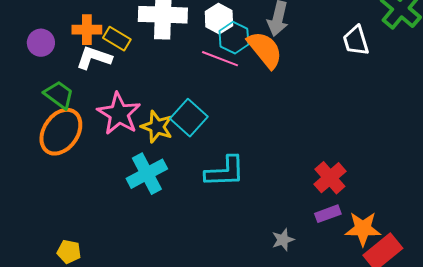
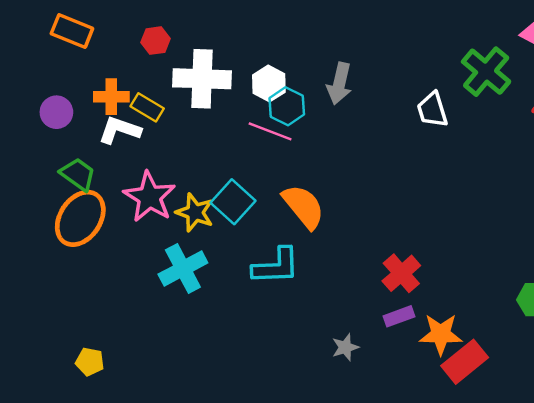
orange semicircle: (265, 50) -> (303, 206), moved

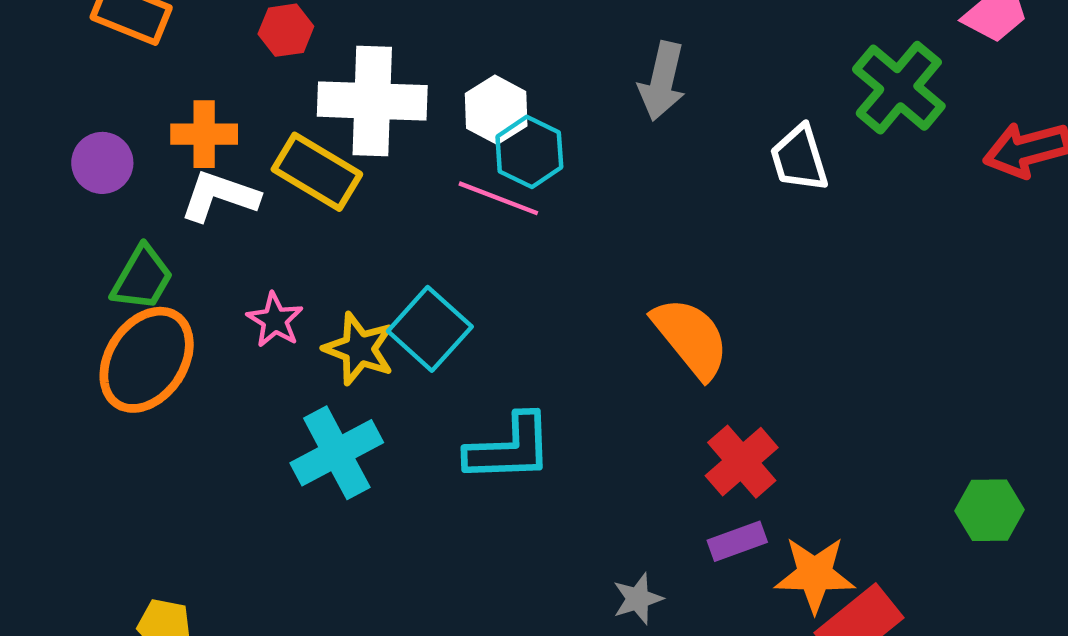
gray arrow: (339, 84) -> (662, 81), moved
yellow rectangle: (147, 107) -> (317, 172), moved, size x1.4
green trapezoid: (78, 174) -> (142, 278), turned 84
pink star: (150, 197) -> (275, 320), size x0.6
orange semicircle: (303, 206) -> (691, 338), moved

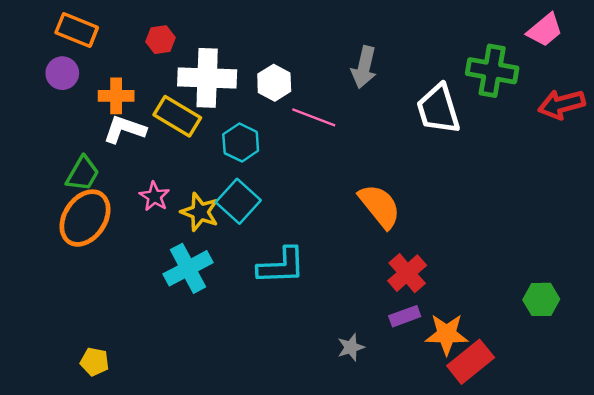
green cross: (899, 88) -> (492, 71), turned -30
cyan hexagon: (529, 152) -> (241, 143), moved
white trapezoid: (799, 158) -> (438, 109), size x1.4
purple circle: (102, 163) -> (62, 73), moved
pink line: (498, 198) -> (314, 117), moved

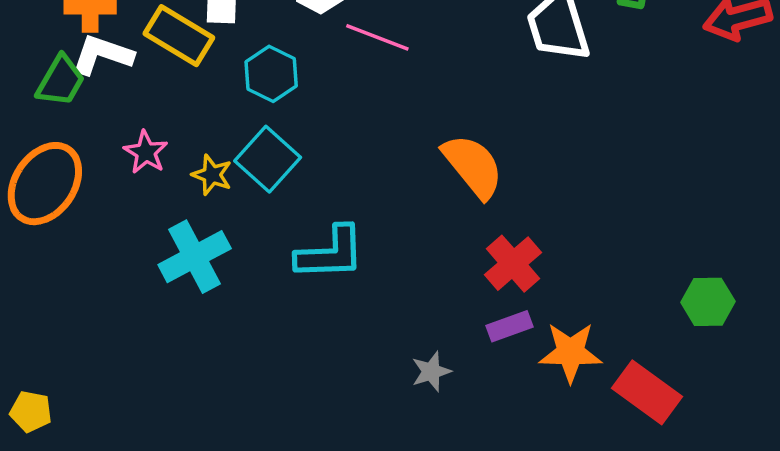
green trapezoid: (83, 174) -> (61, 81), moved
yellow star: (200, 212) -> (212, 175), size x0.7
yellow pentagon: (95, 362) -> (31, 412), moved
red rectangle: (471, 362) -> (647, 392), moved, turned 75

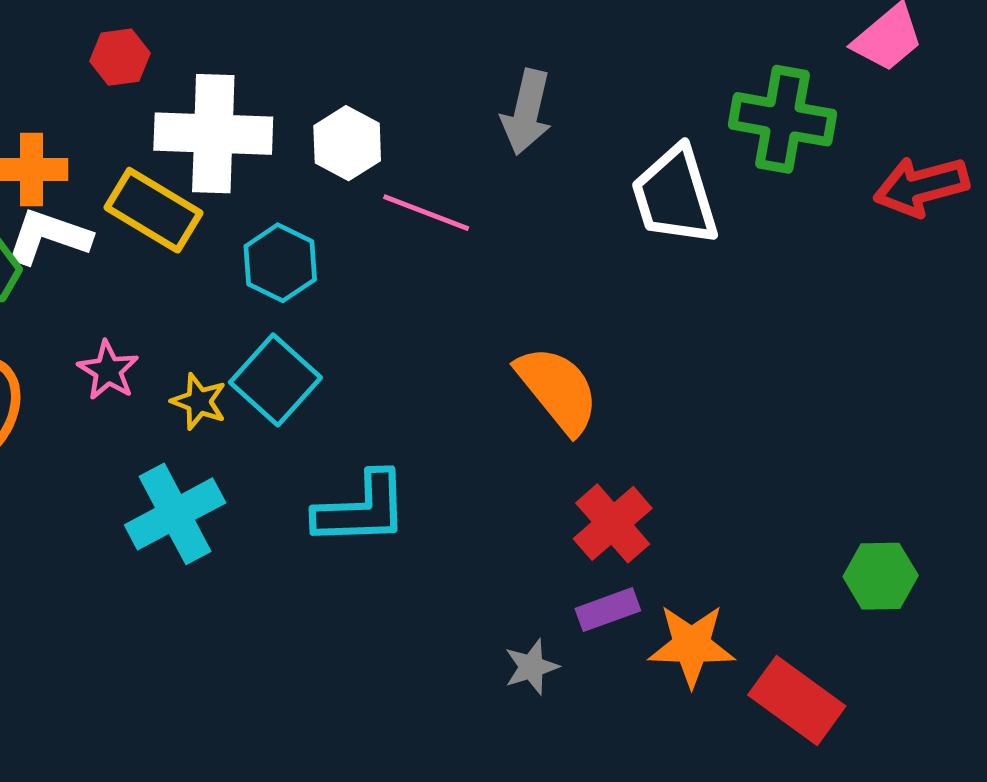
gray star: (431, 371) -> (531, 667), moved

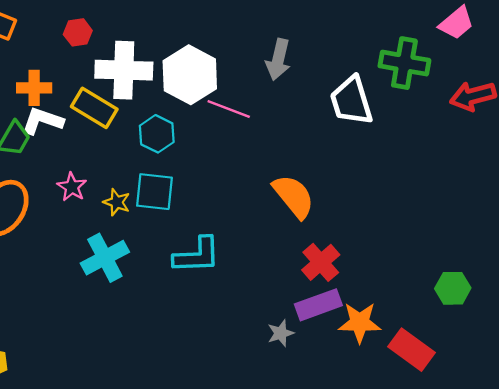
white hexagon: (347, 143) -> (190, 75), size x1.6
cyan square: (275, 380) -> (154, 192), turned -36
purple rectangle: (608, 610) -> (318, 305), size x1.5

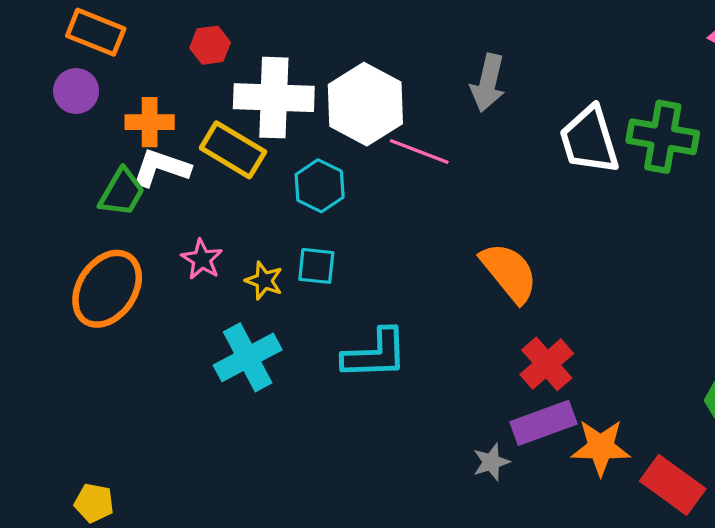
green cross: (404, 63) -> (663, 137), moved
cyan square: (154, 192) -> (316, 266), size x0.7

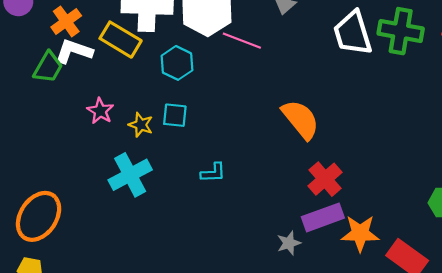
orange cross: (150, 122) -> (66, 21), turned -36
orange ellipse: (107, 289) -> (39, 216), moved
cyan L-shape: (375, 354) -> (213, 173), size x0.6

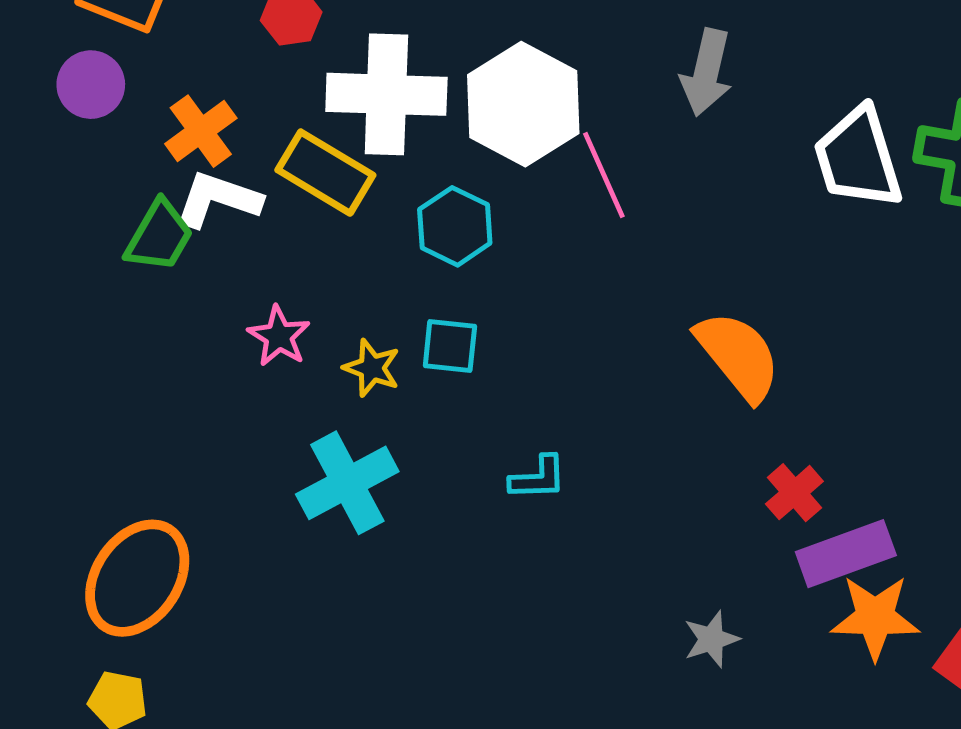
pink line: (242, 41) -> (604, 175), turned 45
red cross: (325, 179) -> (794, 493), size x0.7
purple rectangle: (323, 217) -> (846, 554), moved

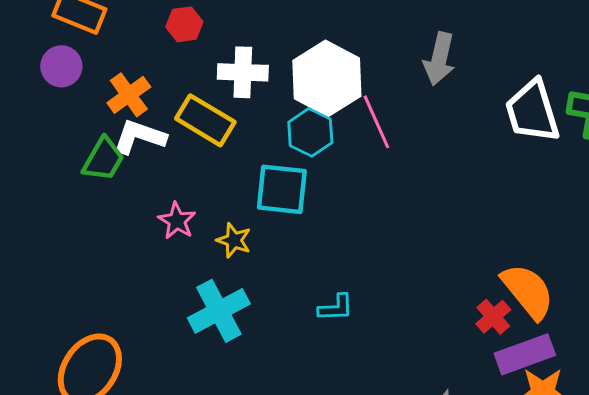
white cross: (386, 94) -> (243, 72), size x0.7
cyan hexagon: (455, 226) -> (310, 132), moved
cyan square: (450, 346) -> (282, 189), moved, size x1.5
orange semicircle: (738, 356) -> (528, 291), moved

